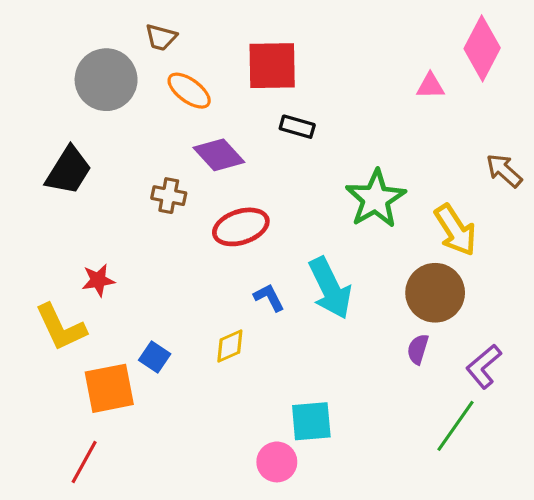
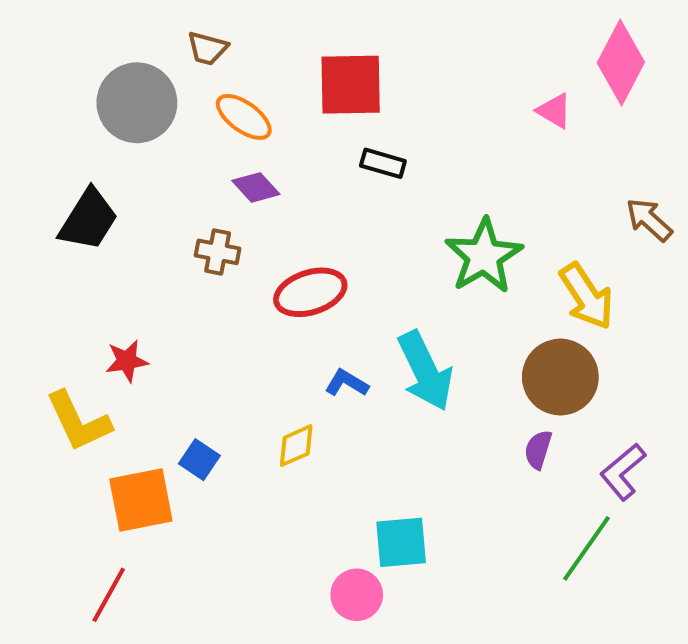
pink triangle: (430, 86) -> (554, 111), turned 32
purple diamond: (219, 155) -> (256, 187), moved, size x0.7
blue L-shape: (269, 297) -> (347, 383), turned -32

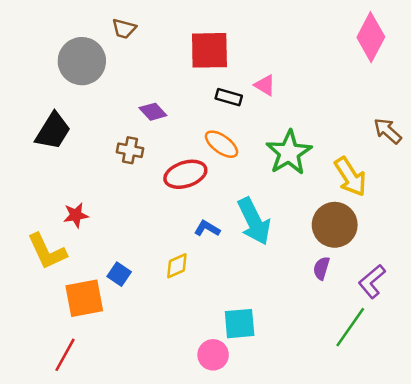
pink triangle: (554, 111) -> (265, 85), moved
orange ellipse: (244, 117) -> (221, 144), moved

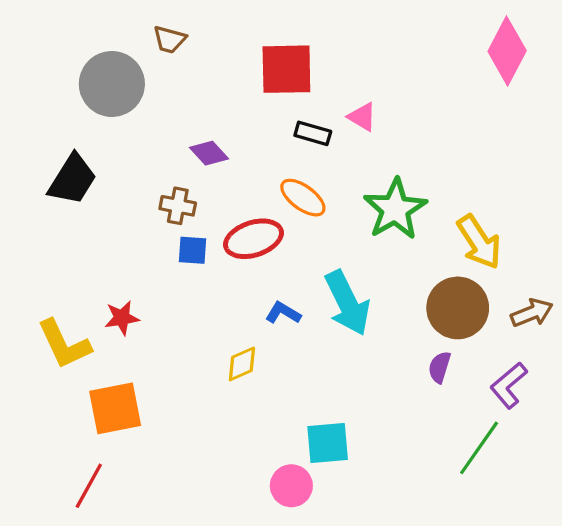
brown arrow: (388, 131) -> (532, 313), moved, turned 116
red star: (76, 215) -> (122, 318), moved
blue square: (119, 274) -> (193, 250), moved, turned -30

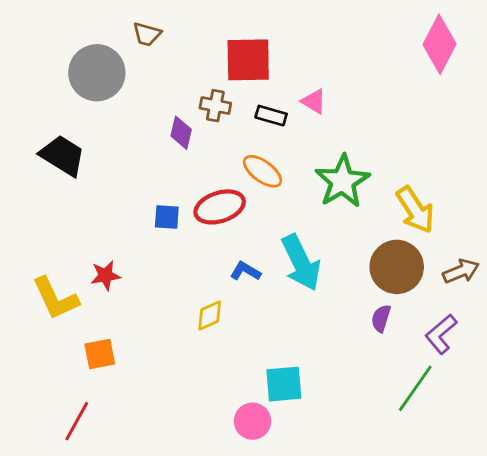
purple diamond: (209, 153) -> (181, 133), turned 56
black trapezoid: (72, 179) -> (63, 156), turned -90
brown cross: (178, 206) -> (215, 106), moved
orange square: (115, 408) -> (100, 354), size x0.7

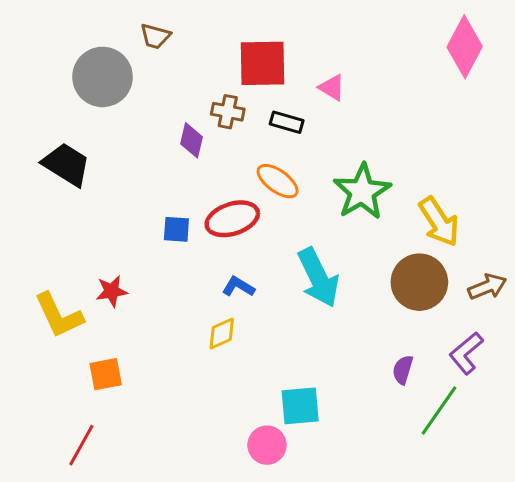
pink triangle: (314, 101) -> (332, 88), moved
blue L-shape: (245, 271) -> (238, 287), moved
purple semicircle: (381, 318) -> (403, 370), moved

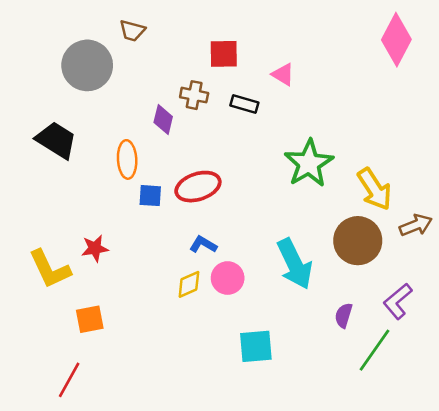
red square: (262, 63) -> (224, 54), size x0.7
orange ellipse: (278, 181) -> (127, 159), moved, turned 51
cyan arrow: (318, 278) -> (295, 264), moved
brown arrow: (487, 287) -> (416, 225), moved
pink circle: (267, 445) -> (228, 278), moved

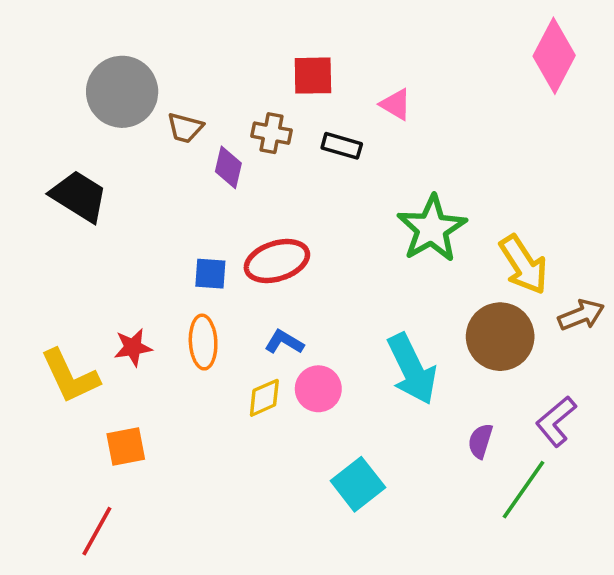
brown trapezoid: (132, 31) -> (185, 128), moved
orange ellipse: (127, 159) -> (203, 342), moved
cyan square: (256, 346) -> (358, 484), turned -33

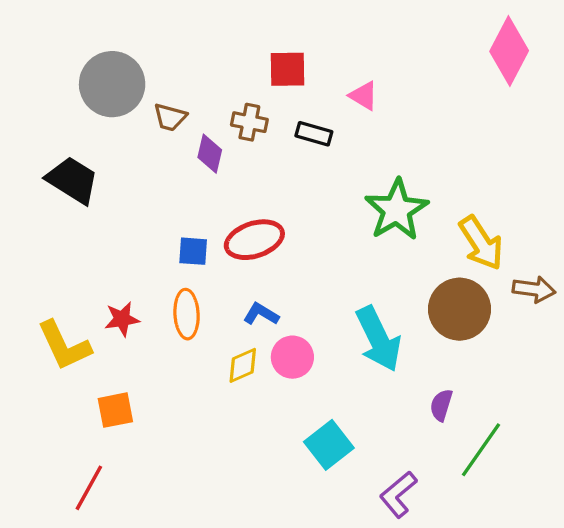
brown arrow: (581, 315) -> (534, 289), turned 30
purple L-shape: (556, 421) -> (398, 494), moved

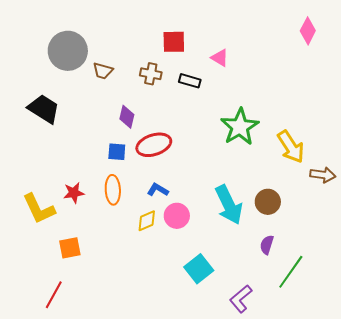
pink diamond: (509, 51) -> (308, 31), size x0.7
purple diamond: (210, 154) -> (127, 117), moved
brown circle: (460, 309) -> (268, 202), moved, size x0.7

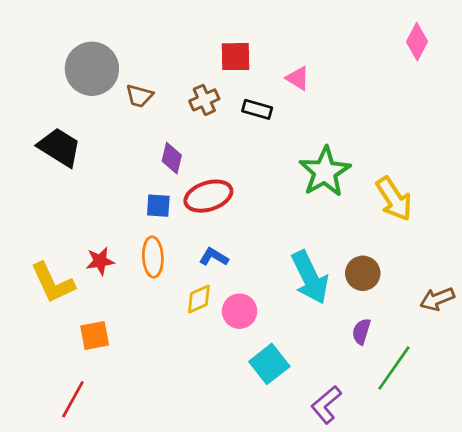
brown cross: (151, 74) -> (204, 100), turned -35
brown arrow: (323, 175) -> (437, 299), moved, turned 150
pink circle: (177, 216) -> (240, 311), moved

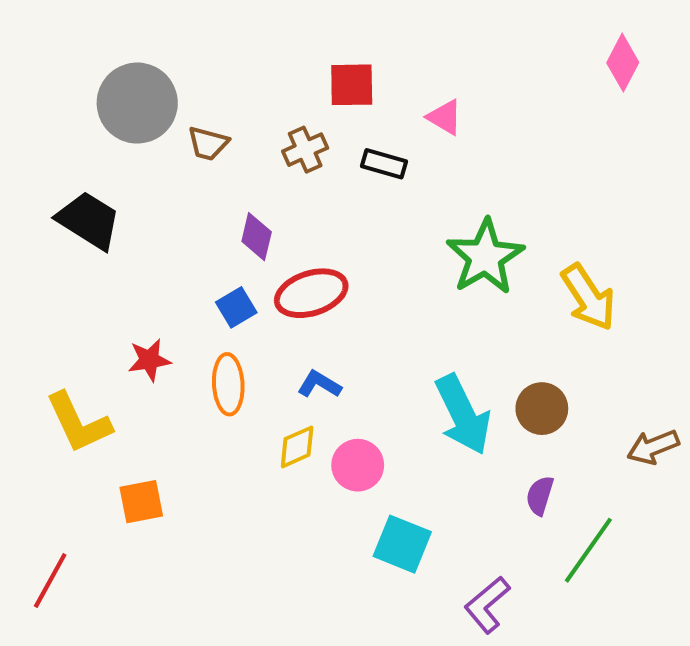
blue square: (158, 206) -> (236, 307), turned -35
red star: (100, 261) -> (149, 360), moved
cyan square: (269, 364) -> (402, 544), turned -30
red line: (73, 399) -> (50, 581), moved

